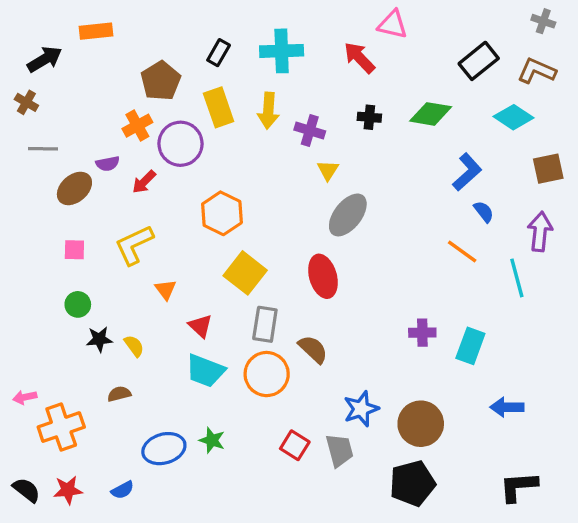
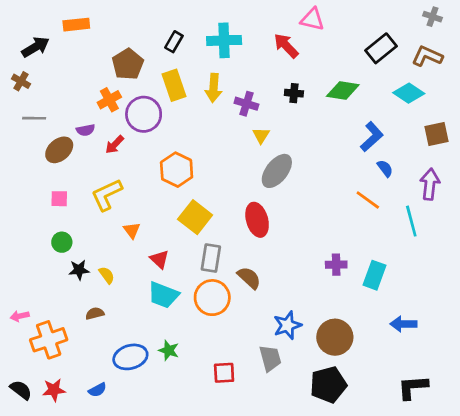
red square: (295, 445) -> (224, 373), moved, turned -35

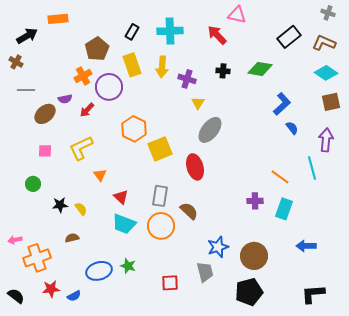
cyan diamond: (409, 93) -> (326, 73), moved
orange line: (368, 200) -> (280, 177), moved
yellow square: (195, 217) -> (160, 149), moved, turned 30
green circle: (62, 242) -> (33, 184), moved
red star: (54, 390) -> (51, 289), moved

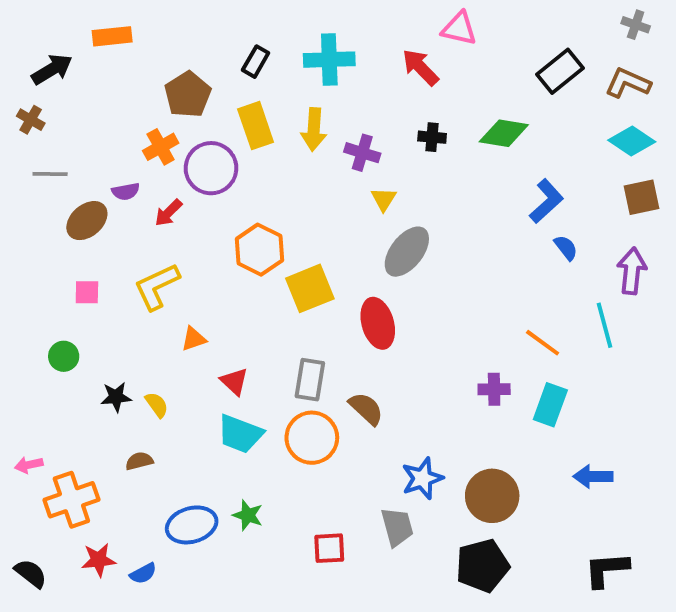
orange triangle: (100, 175) -> (194, 339), turned 48

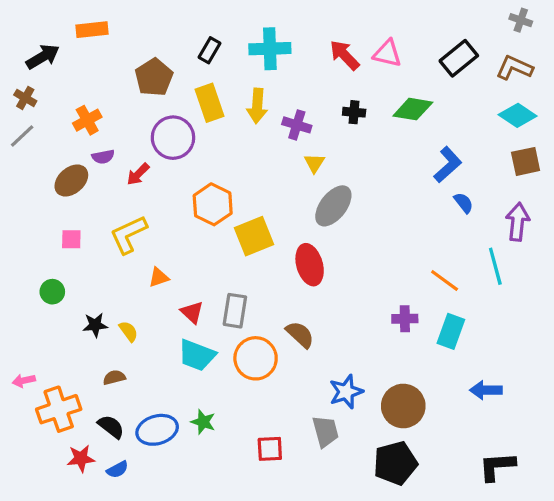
pink triangle: (459, 29) -> (387, 53), moved
orange cross: (161, 147) -> (87, 120), moved
gray line: (50, 174) -> (22, 136), moved, turned -44
gray rectangle: (310, 380) -> (235, 311), moved
black semicircle: (31, 573) -> (111, 427), moved

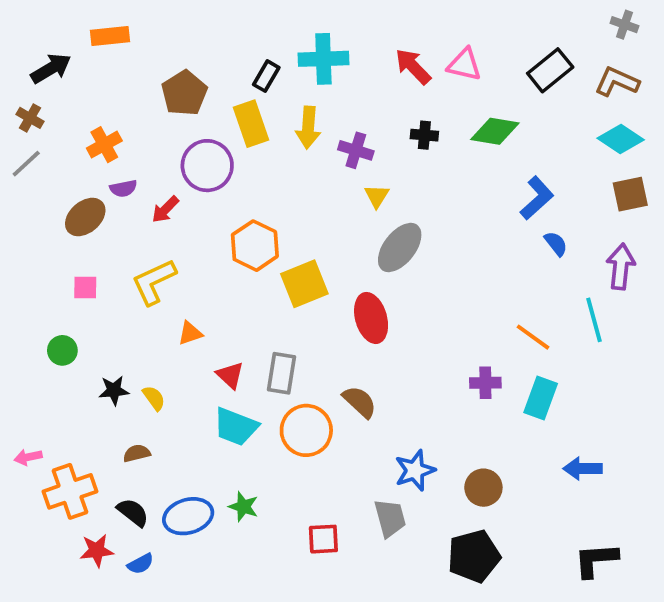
black rectangle: (210, 50) -> (266, 76), moved
brown circle: (403, 406) -> (483, 488), size x0.7

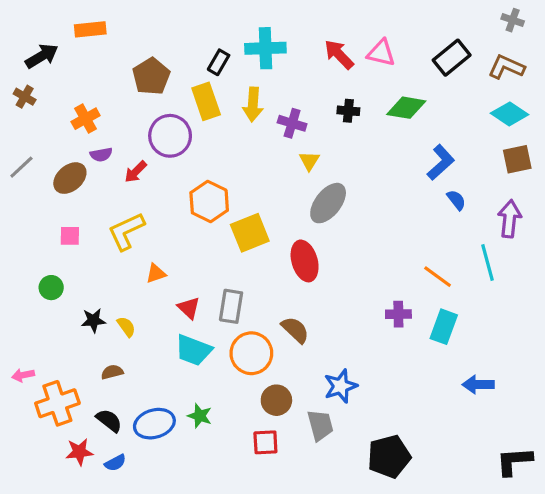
gray line: (26, 164) -> (21, 167), moved
brown circle: (483, 488) -> (276, 400), moved
black L-shape: (596, 560) -> (514, 461), moved

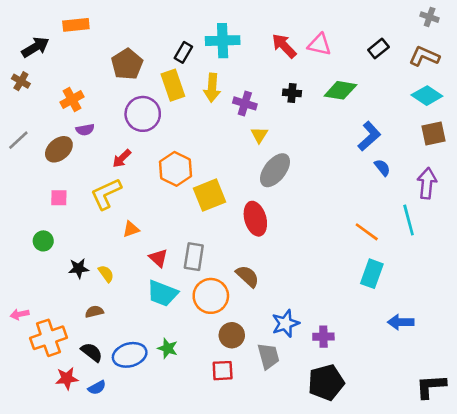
black rectangle: (452, 58) -> (378, 48), size x0.7
red arrow: (136, 172) -> (122, 158), moved
purple cross: (398, 314) -> (323, 337), moved

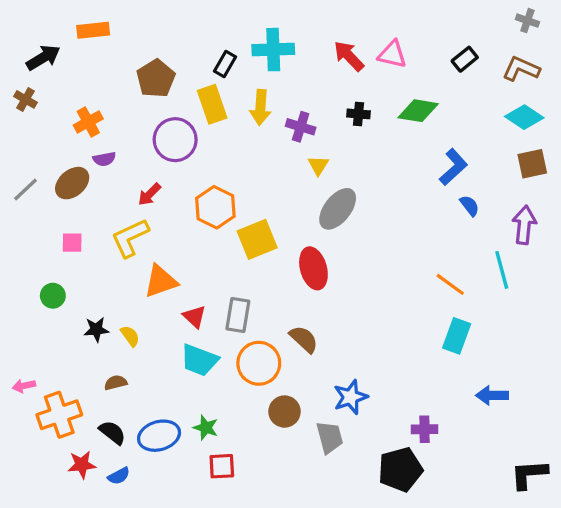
gray line: (18, 140) -> (26, 190), moved
orange triangle: (131, 229) -> (161, 281), size x1.6
purple cross: (323, 337) -> (424, 429), moved
red square: (223, 371) -> (222, 466), moved

